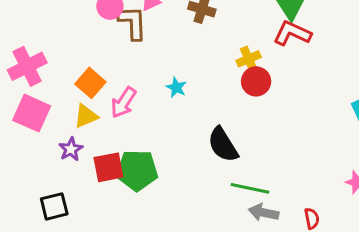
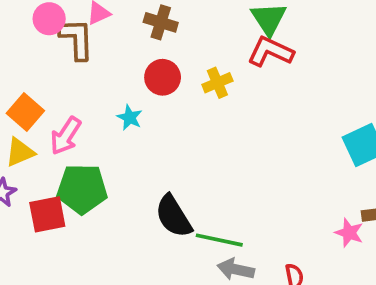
red circle: (256, 81) -> (163, 77), moved
black semicircle: (223, 145) -> (174, 216), moved
green pentagon: (137, 170) -> (82, 189), moved

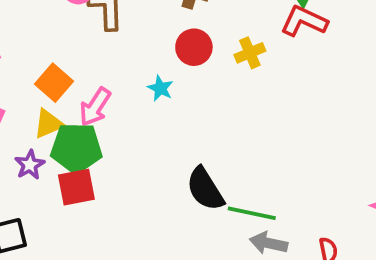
green pentagon: (82, 189) -> (76, 148), moved

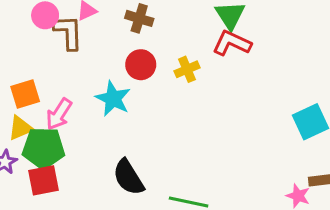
orange square: (54, 83) -> (25, 94), turned 32
cyan star: (160, 88) -> (113, 99), size x1.6
black semicircle: (205, 189) -> (128, 177), moved

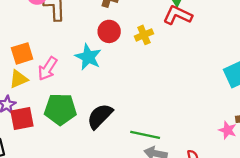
green pentagon: (44, 148) -> (60, 109), moved
black semicircle: (128, 177) -> (100, 116), turned 76
red square: (44, 180) -> (22, 119), moved

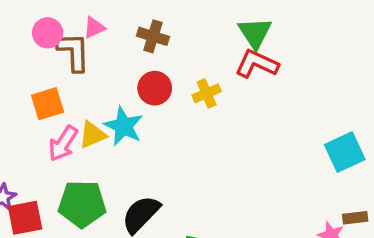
orange square: (22, 53) -> (48, 104), moved
yellow triangle: (19, 79) -> (92, 135), moved

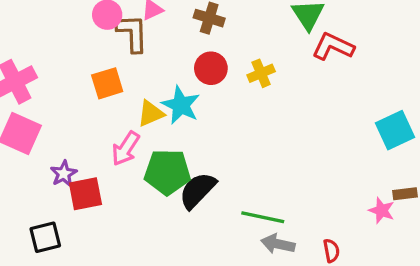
red L-shape: (257, 64) -> (333, 46), moved
pink arrow: (63, 143) -> (126, 149), moved
green pentagon: (82, 204) -> (167, 172), moved

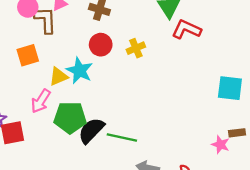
cyan square: (395, 130) -> (230, 88), turned 32
green line: (263, 217) -> (122, 138), moved

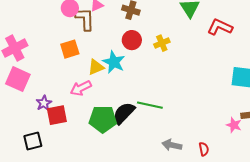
red L-shape: (186, 29) -> (220, 27), moved
pink arrow: (41, 101) -> (81, 88), turned 30
green pentagon: (70, 118) -> (103, 119), moved
green line: (122, 138) -> (150, 105), moved

